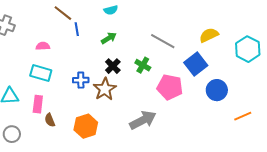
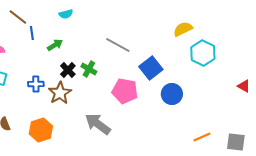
yellow semicircle: (209, 35) -> (183, 29), moved
green arrow: (109, 38) -> (55, 45), moved
green cross: (143, 65) -> (89, 69), moved
orange line: (243, 116) -> (202, 137), moved
gray arrow: (143, 120) -> (98, 124), turned -116

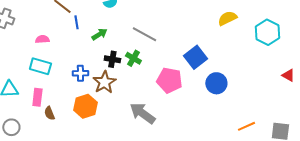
gray line: (118, 45) -> (144, 34), moved
cyan hexagon: (203, 53) -> (267, 32), moved
black cross: (68, 70) -> (112, 59), turned -35
orange hexagon: (41, 130) -> (85, 106), moved

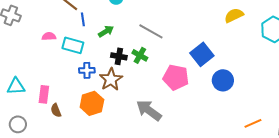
cyan rectangle: (40, 66) -> (73, 45), moved

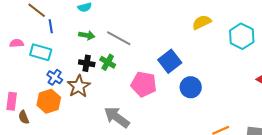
green arrow: (106, 31) -> (87, 35), moved, turned 42
blue cross: (87, 70) -> (55, 77), turned 35
orange hexagon: (92, 103) -> (49, 101), moved

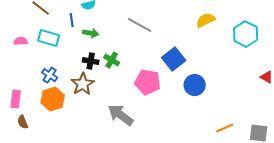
blue line: (51, 26) -> (72, 20), moved
gray line: (119, 38) -> (140, 25), moved
cyan rectangle: (41, 52) -> (49, 38), moved
blue cross: (55, 77) -> (50, 75), moved
brown semicircle: (24, 117) -> (23, 122), moved

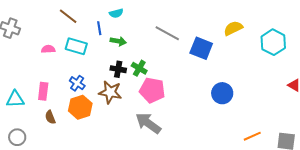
blue square: (174, 59) -> (201, 48), moved, turned -30
pink pentagon: (148, 82) -> (152, 90), moved
brown star: (83, 84) -> (110, 92), turned -30
pink rectangle: (16, 99) -> (43, 91), moved
brown semicircle: (23, 122) -> (50, 117), moved

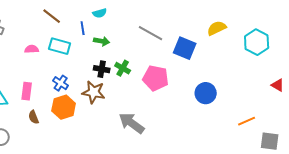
pink pentagon: (152, 90) -> (156, 78), moved
orange line: (252, 136) -> (247, 121), moved

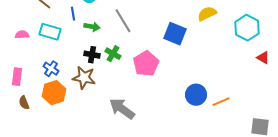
gray line: (151, 33) -> (123, 21), moved, turned 30
pink pentagon: (156, 78) -> (146, 64), turned 30
red triangle: (278, 85) -> (263, 58), moved
blue circle: (206, 93) -> (196, 95), moved
orange line: (247, 121) -> (221, 102), moved

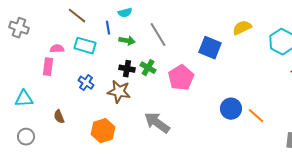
pink rectangle: (17, 77) -> (48, 67), moved
orange hexagon: (54, 93) -> (103, 131), moved
orange line: (221, 102) -> (256, 116), turned 66

